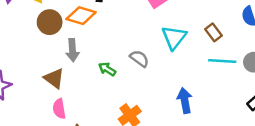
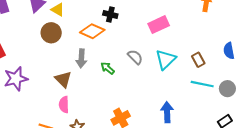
brown circle: (50, 22) -> (51, 33), moved
gray semicircle: (139, 59) -> (135, 57), moved
green arrow: (107, 69) -> (108, 68), moved

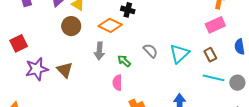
pink rectangle: (159, 25) -> (215, 25), moved
brown triangle: (63, 79) -> (65, 70), moved
pink semicircle: (64, 105) -> (117, 83), moved

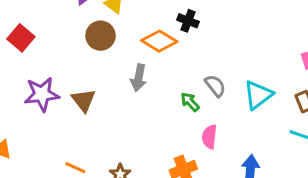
red square: (19, 43) -> (21, 38), moved, turned -30
green arrow: (124, 61) -> (190, 102), moved
pink semicircle: (117, 83) -> (209, 137), moved

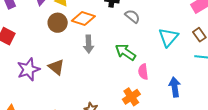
orange diamond: (159, 41) -> (83, 18), moved
gray semicircle: (215, 86) -> (132, 16), moved
green arrow: (190, 102) -> (125, 52), size x1.5

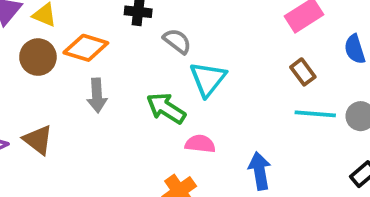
cyan triangle: (168, 37) -> (208, 79), moved
pink semicircle: (143, 72) -> (200, 144), turned 105

